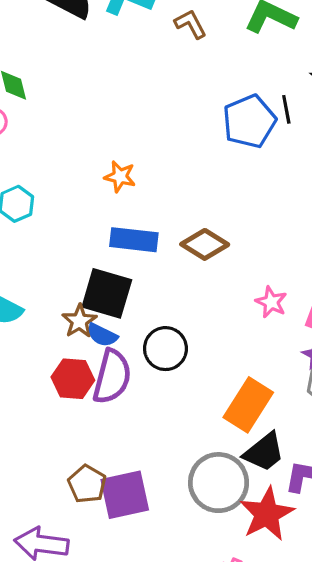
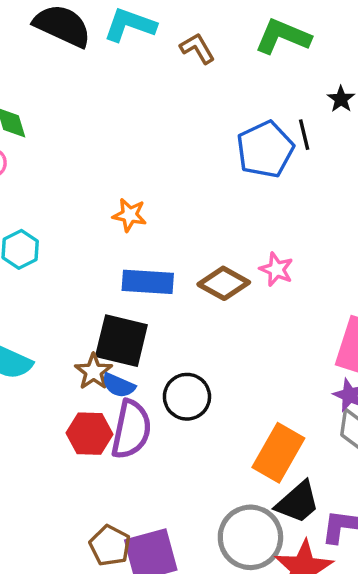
pink star: (271, 302) -> (276, 269), moved

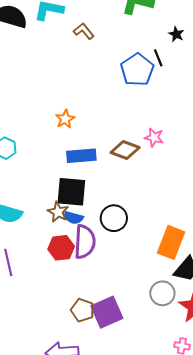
brown L-shape: (197, 48) -> (84, 31), moved
orange star: (130, 215) -> (65, 119), turned -30
gray circle: (250, 537) -> (162, 293), size x0.7

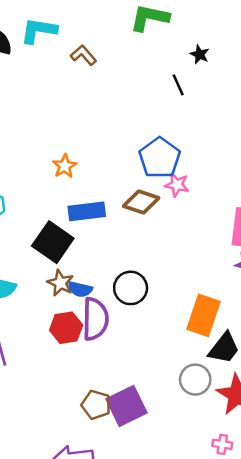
blue pentagon: (137, 70) -> (160, 158), moved
black square: (71, 192) -> (53, 242), moved, turned 32

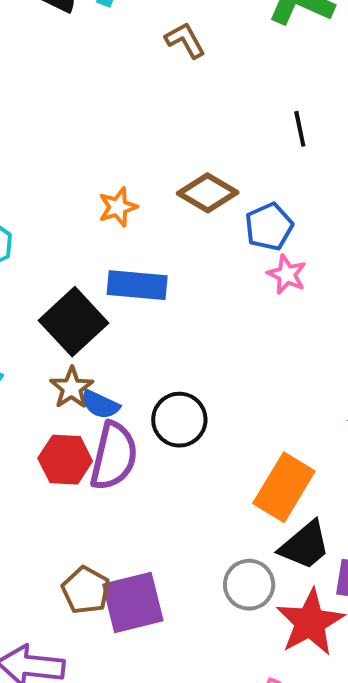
black line: (178, 85) -> (300, 129), moved
blue pentagon: (160, 158) -> (269, 227), size x0.7
brown diamond: (141, 202) -> (208, 193), moved

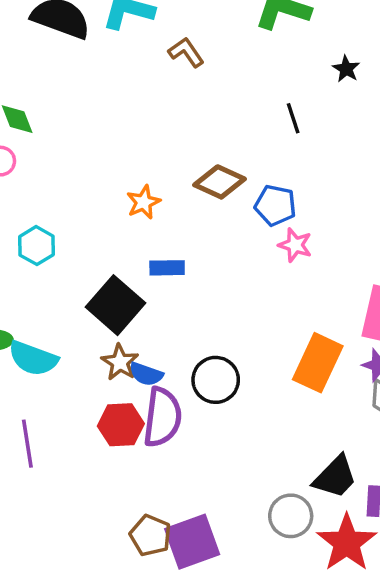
blue pentagon: (269, 227) -> (275, 205), turned -30
blue rectangle: (137, 285) -> (167, 268), size x0.7
orange rectangle: (284, 487) -> (318, 363), moved

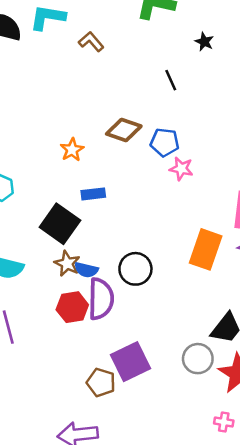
purple square: (192, 542) -> (131, 362), moved

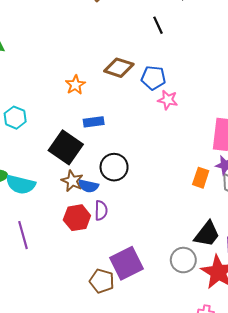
orange rectangle: (206, 249) -> (201, 178), moved, size x0.6
black circle: (135, 269) -> (114, 167), moved
purple semicircle: (101, 299) -> (101, 210), size x0.6

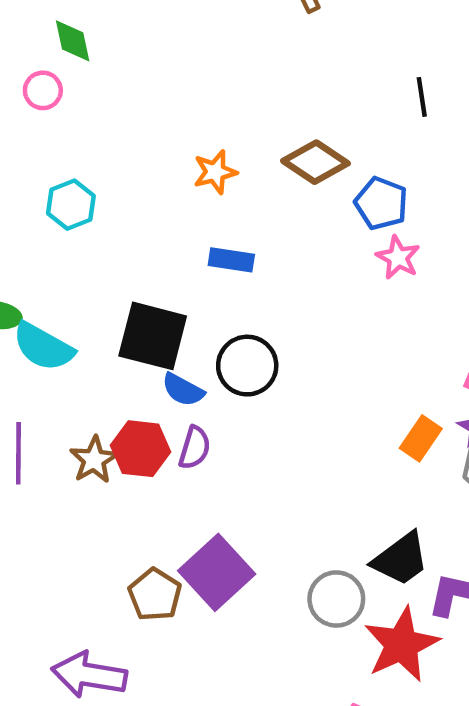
black square: (66, 147) -> (153, 336), moved, turned -36
brown star: (72, 181) -> (94, 460), moved
purple square: (127, 263) -> (217, 572), turned -32

